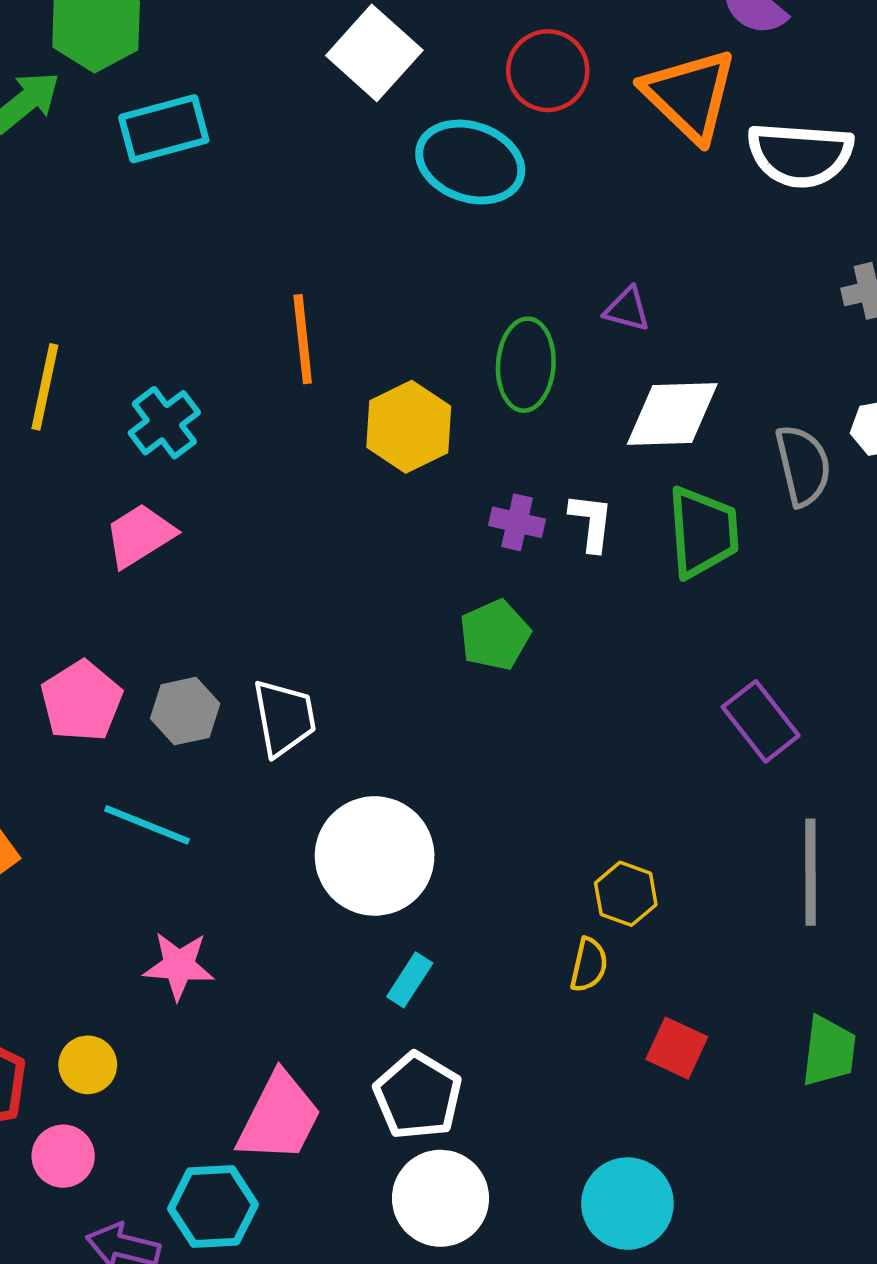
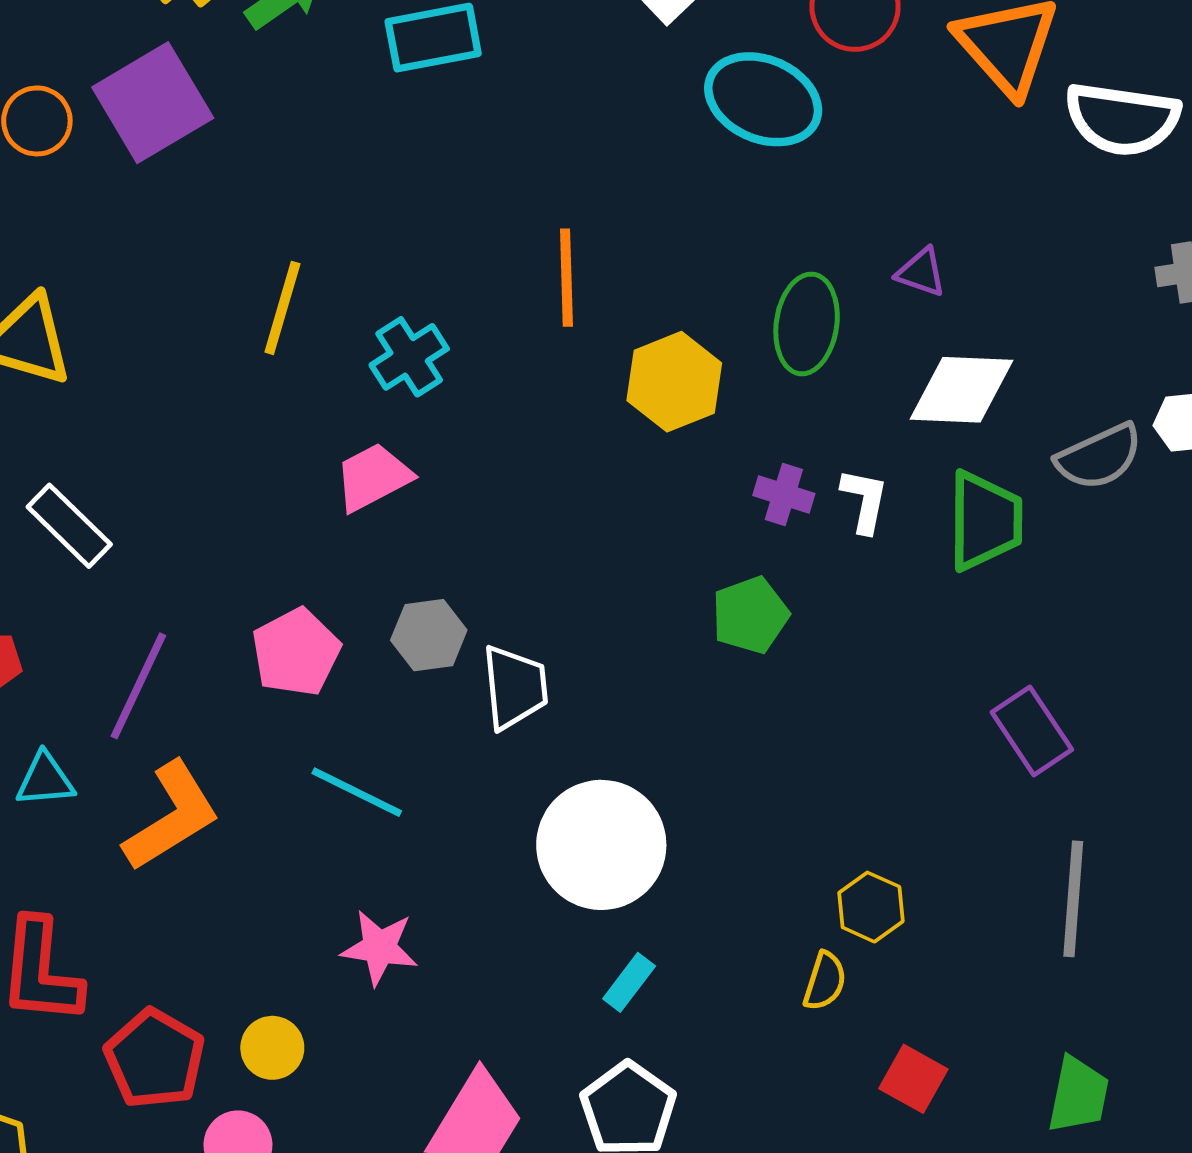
gray semicircle: (803, 466) -> (1099, 457), turned 74
gray hexagon: (185, 711) -> (429, 635), moved

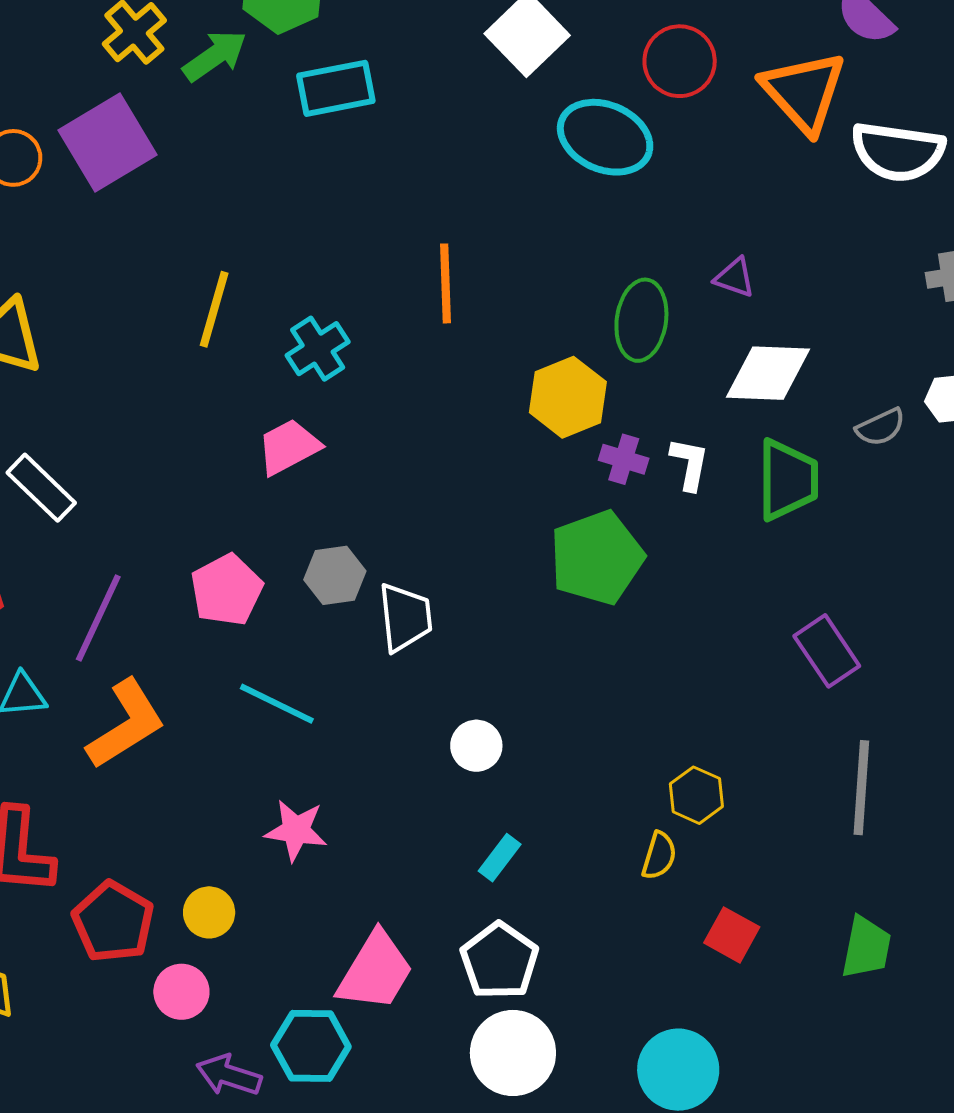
yellow hexagon: (674, 382) -> (568, 397), moved
gray semicircle: (1099, 457) -> (881, 427), size x0.7
green pentagon: (750, 615) -> (597, 558), size x1.5
white circle: (601, 845) -> (476, 746), size x0.5

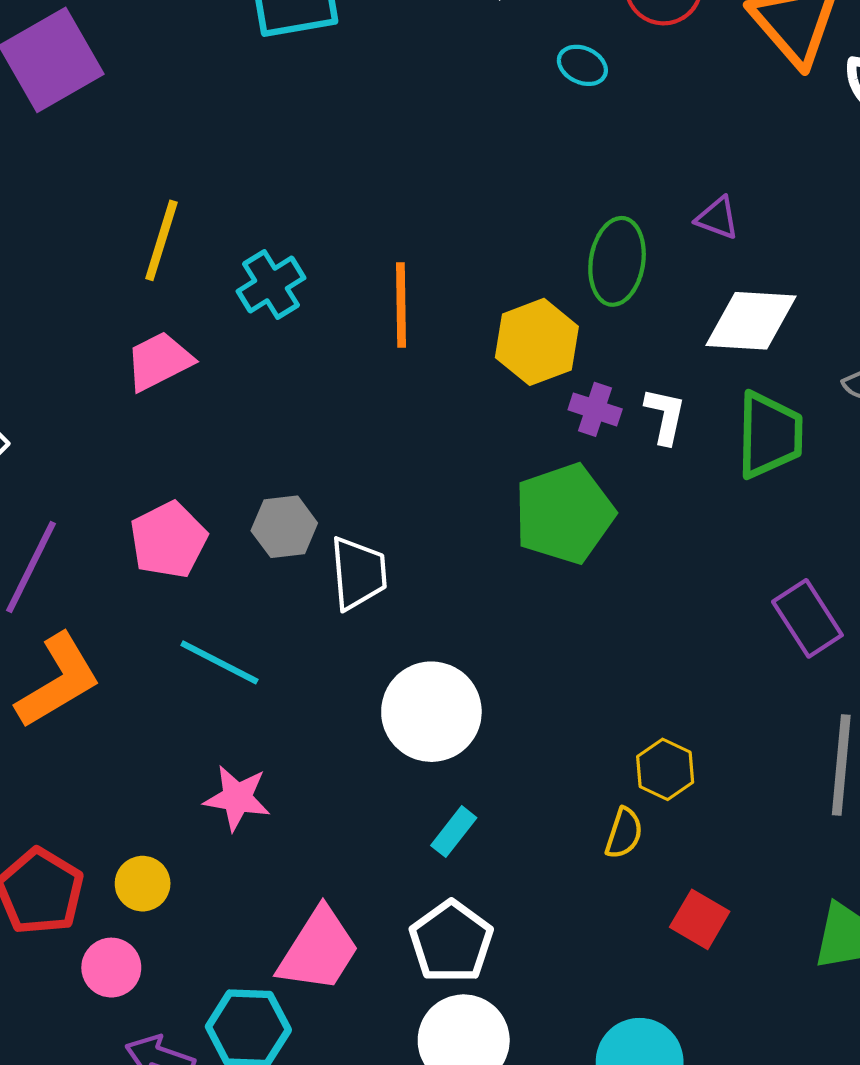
cyan ellipse: (605, 137) -> (582, 65), size x0.5
orange line: (446, 283) -> (401, 305), moved
pink trapezoid: (289, 447) -> (159, 361), moved
white circle: (476, 746) -> (431, 712), size x1.8

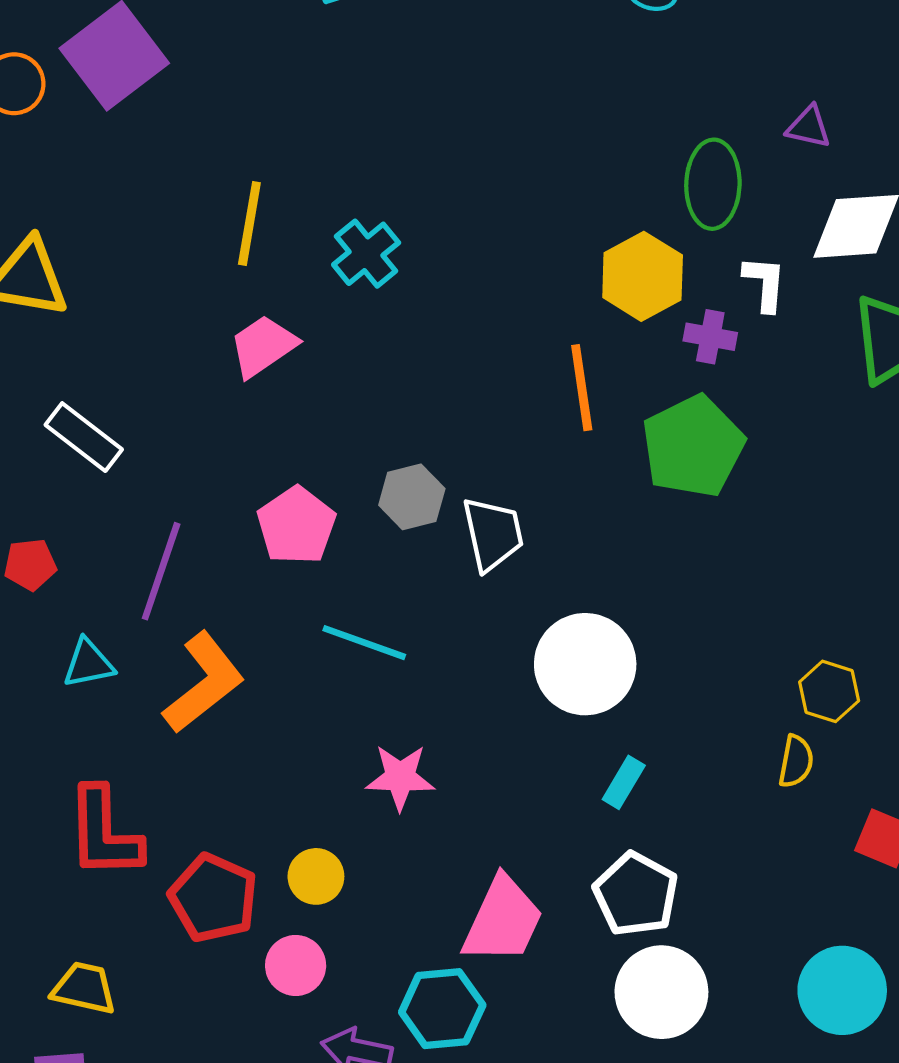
orange line: (401, 305) -> (582, 388), moved
white L-shape: (665, 416) -> (765, 283), moved

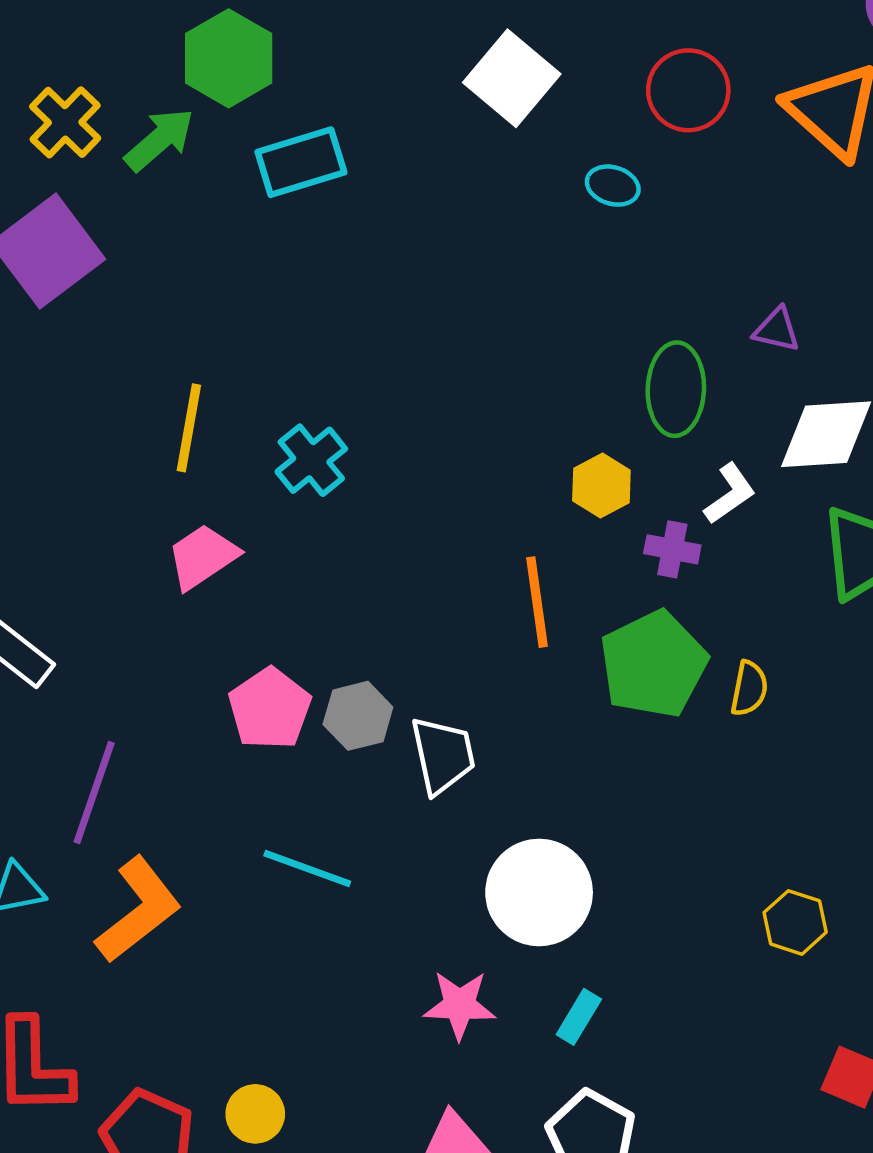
yellow hexagon: (643, 276) -> (601, 486), size x0.7
white L-shape: (765, 283) -> (730, 494), turned 50
pink pentagon: (296, 525) -> (270, 709), moved
yellow semicircle: (796, 761) -> (749, 688), moved
pink star: (400, 777) -> (460, 1005), moved

